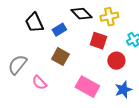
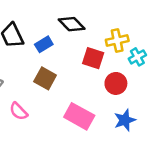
yellow cross: (109, 17) -> (117, 40), moved

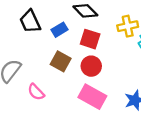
red square: (93, 58) -> (90, 39), moved
red circle: (116, 83) -> (91, 66), moved

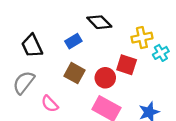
black trapezoid: (30, 21) -> (32, 46), moved
red square: (90, 39) -> (127, 65), moved

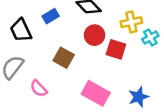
blue rectangle: (73, 41) -> (51, 16), moved
red circle: (105, 78) -> (95, 35), moved

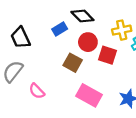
blue rectangle: (51, 16) -> (60, 29), moved
brown square: (64, 58) -> (73, 63), moved

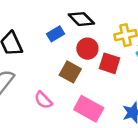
pink semicircle: (37, 91) -> (43, 100), moved

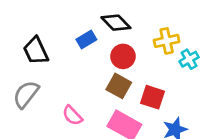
red square: (110, 63) -> (153, 97), moved
brown square: (70, 72) -> (119, 86), moved

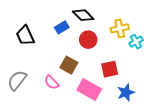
brown square: (119, 86) -> (69, 65), moved
gray semicircle: (26, 94) -> (17, 80), moved
red square: (153, 97) -> (110, 69), turned -30

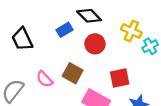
yellow cross: (120, 28) -> (131, 31), turned 36
pink semicircle: (52, 82) -> (45, 79), moved

